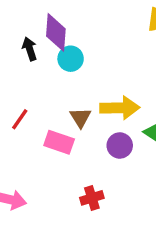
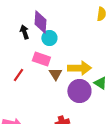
pink rectangle: (59, 142) -> (41, 59), moved
purple circle: (120, 146) -> (79, 91), size x1.5

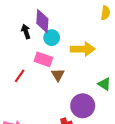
yellow arrow: (79, 68) -> (83, 49), moved
purple circle: (79, 91) -> (83, 106), moved

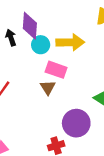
yellow arrow: (83, 49) -> (70, 42), moved
pink rectangle: (43, 59) -> (56, 70), moved

